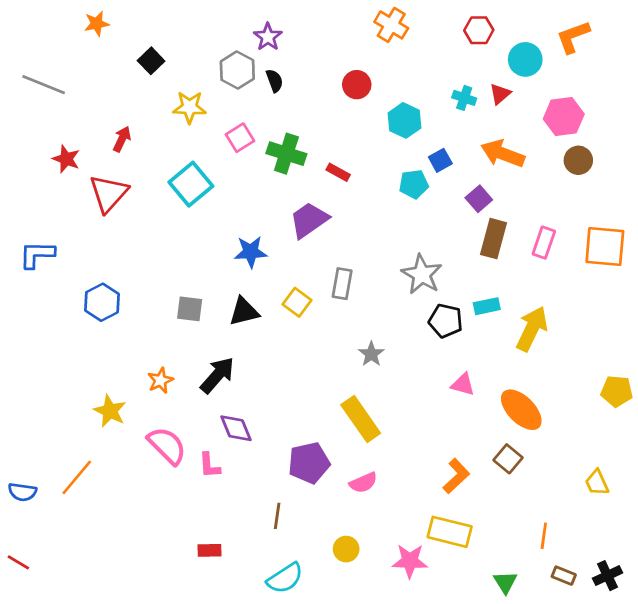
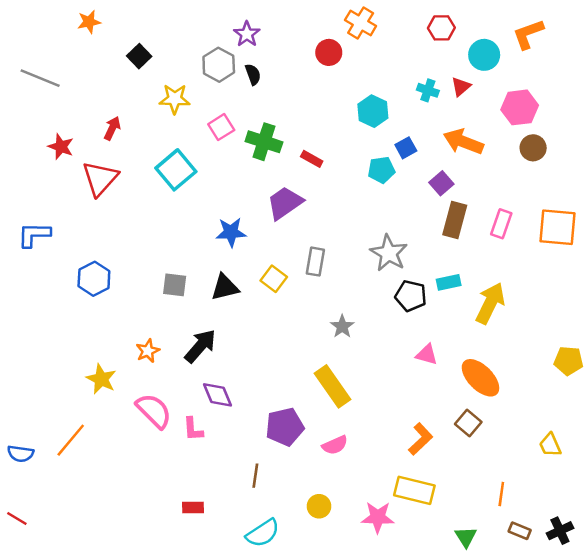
red circle: (357, 85) -> (329, 52), moved

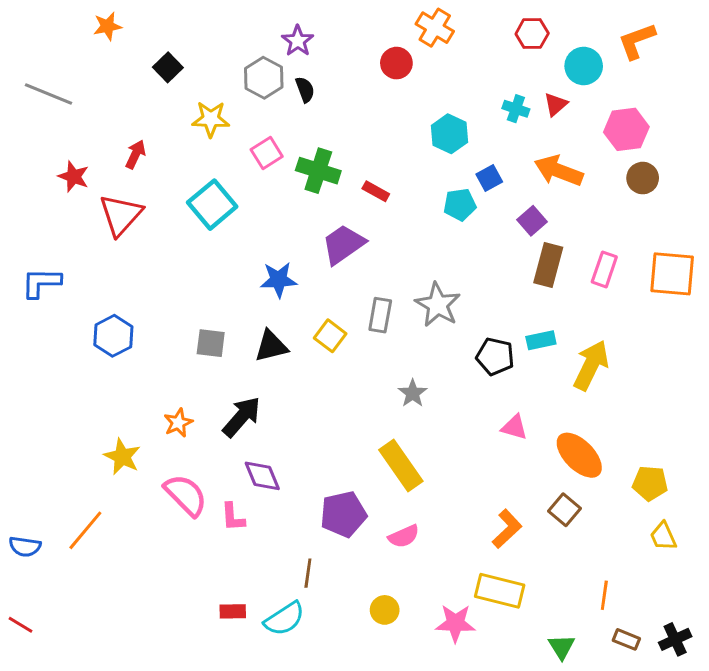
gray star: (389, 253) -> (438, 305), moved
yellow pentagon: (569, 361) -> (650, 483), moved
cyan semicircle: (263, 533) -> (284, 619), moved

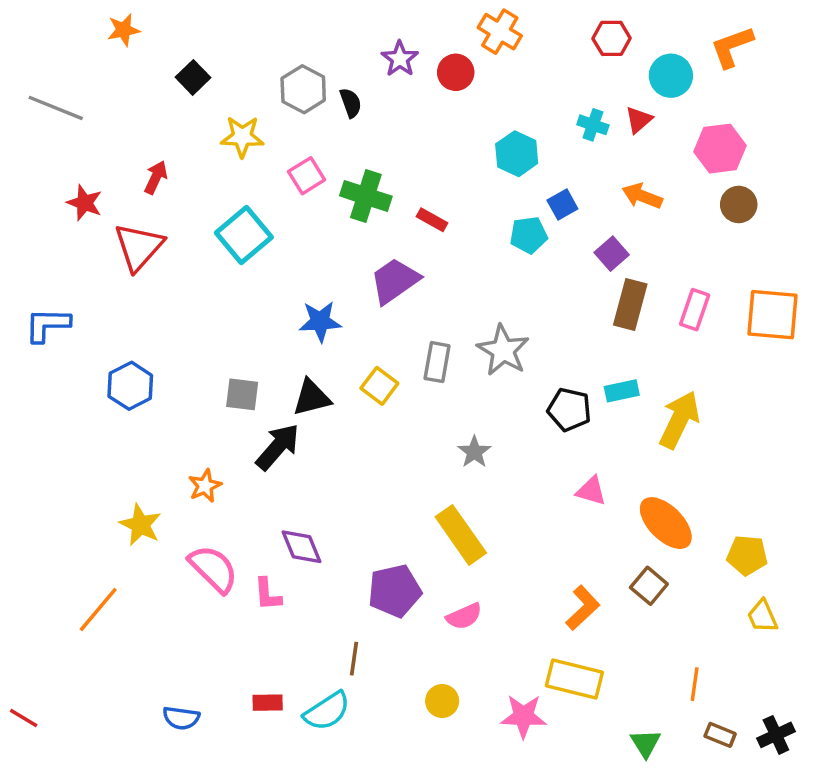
purple star: (298, 41) -> (400, 59), moved
orange arrow: (559, 171) -> (642, 196), size x0.7
black arrow: (242, 417) -> (278, 447), moved
blue semicircle: (25, 547) -> (181, 718), moved

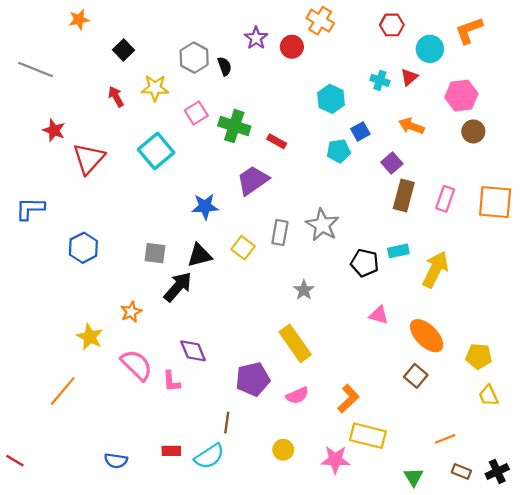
red arrow: (156, 177) -> (116, 97), moved, turned -54
orange L-shape: (583, 608) -> (348, 399), moved
orange line: (695, 684) -> (445, 439), turned 60

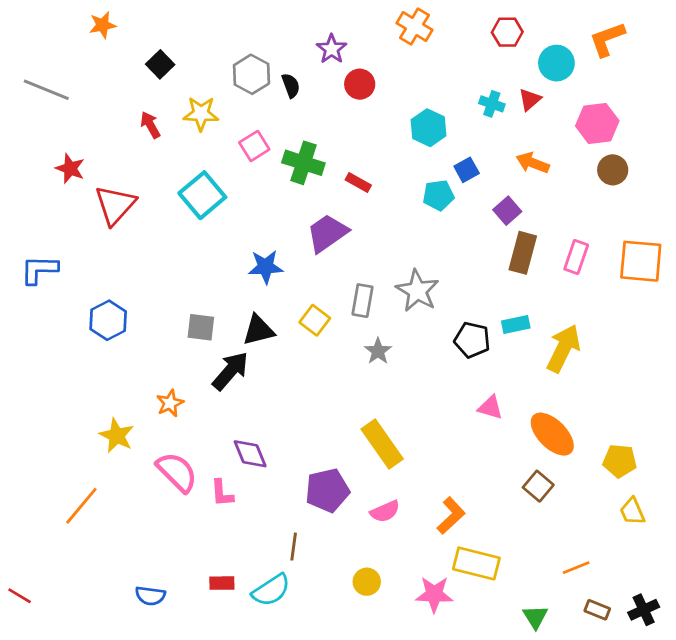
red circle: (292, 47) -> (360, 84), moved
gray star: (304, 290) -> (378, 351), moved

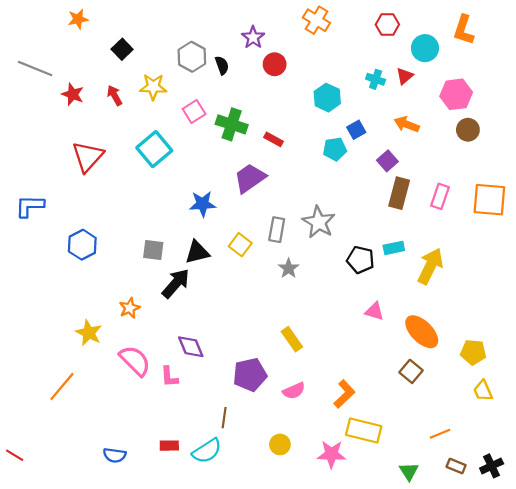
orange L-shape: (607, 39) -> (464, 30), turned -52
red star: (70, 168) -> (73, 94), moved
yellow rectangle: (382, 444) -> (292, 339), size x0.7

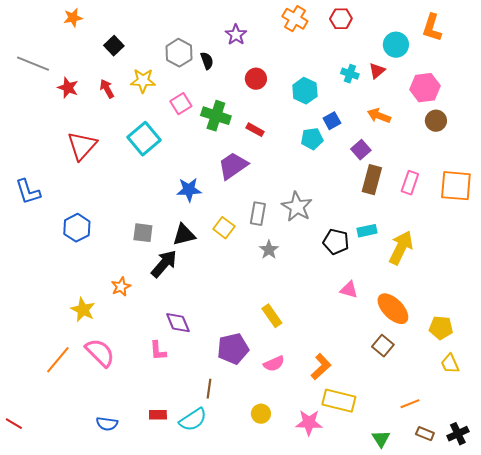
red hexagon: (387, 25) -> (341, 19), moved
red circle: (275, 64) -> (256, 79), moved
blue L-shape: (30, 206) -> (28, 192), turned -108
pink semicircle: (135, 361) -> (100, 353), moved

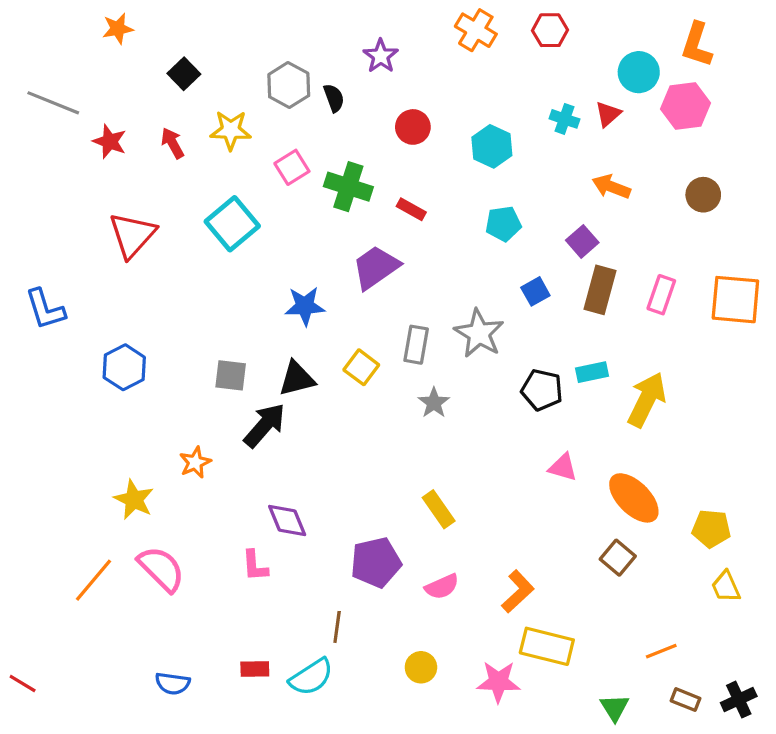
pink hexagon: (425, 88) -> (685, 106), moved
blue square: (332, 121) -> (535, 291), moved

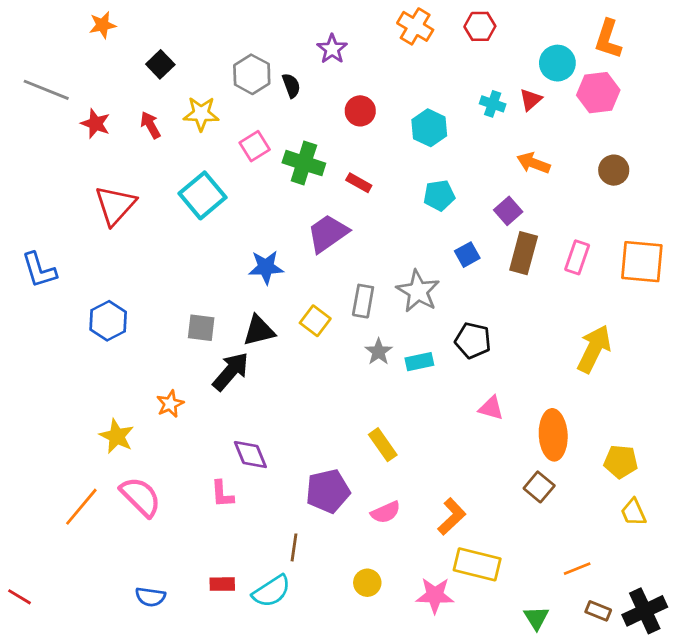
cyan rectangle: (592, 372) -> (419, 362), moved
yellow arrow: (647, 400) -> (594, 349), moved
orange ellipse: (634, 498) -> (553, 435), turned 42
black cross: (739, 700) -> (645, 611), size x1.4

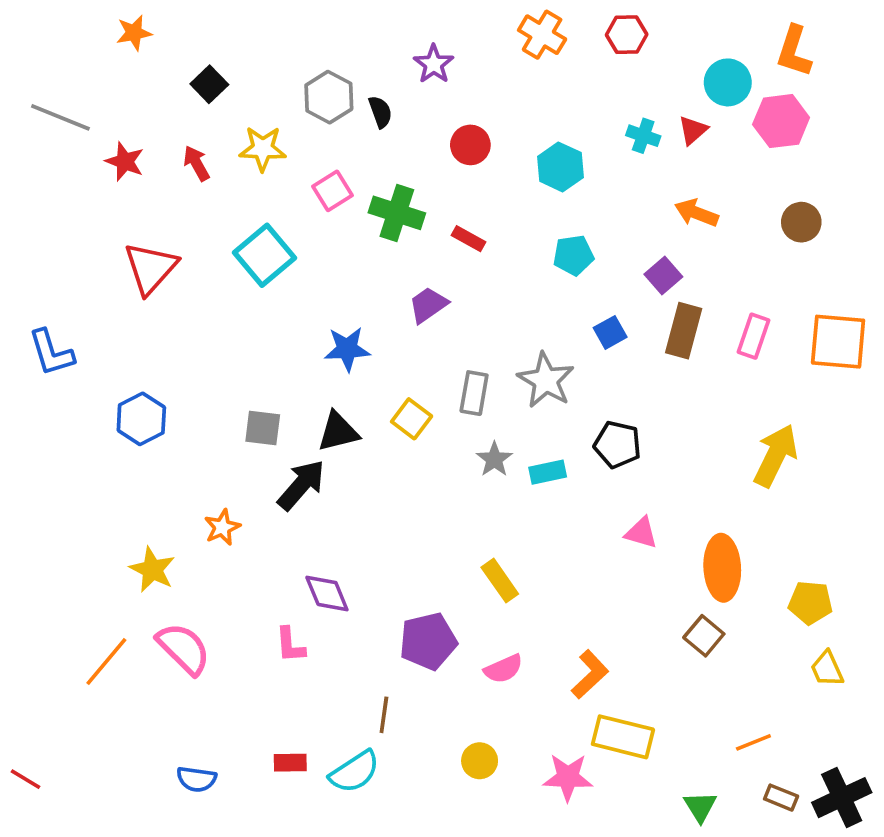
purple trapezoid: (328, 233) -> (428, 305), size x0.7

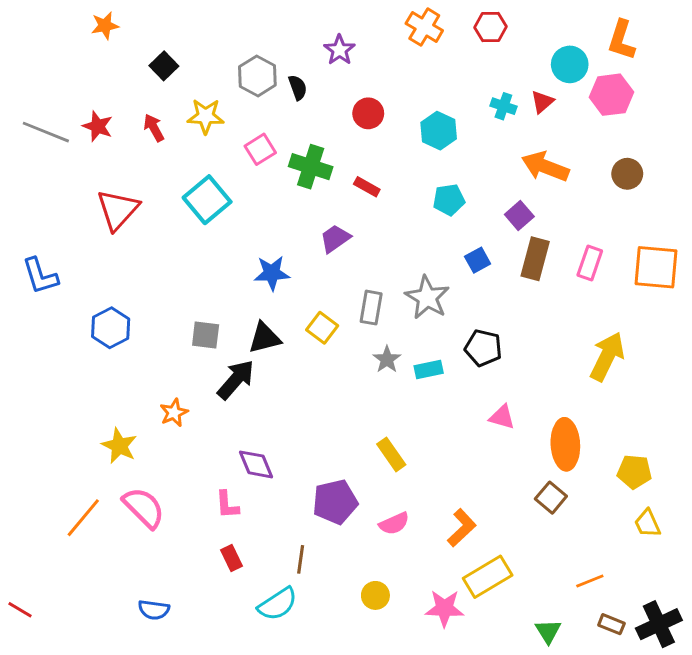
gray line: (60, 117) -> (46, 132), moved
orange arrow: (696, 213) -> (545, 167), size x1.4
yellow rectangle: (623, 737) -> (488, 577), turned -45
red rectangle: (290, 763) -> (232, 558), moved, turned 65

